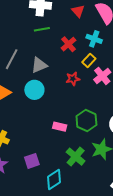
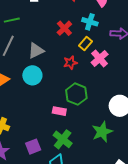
green line: (42, 29) -> (12, 20), moved
green hexagon: (86, 121) -> (76, 94), moved
green cross: (76, 157) -> (63, 139), moved

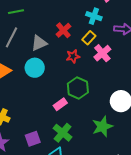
red cross: (64, 28) -> (63, 30), moved
pink rectangle: (59, 111) -> (60, 104), turned -48

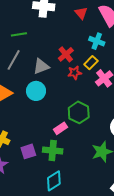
red star: (73, 56) -> (75, 73), moved
green cross: (63, 133) -> (53, 151), moved, turned -36
purple square: (33, 139) -> (28, 151), moved

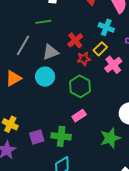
green line: (19, 34) -> (43, 22), moved
green hexagon: (79, 112) -> (80, 86), moved
pink rectangle: (61, 128) -> (79, 116), moved

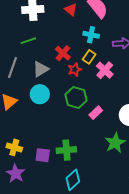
pink rectangle: (79, 116) -> (96, 113), moved
purple square: (37, 137) -> (43, 155), turned 35

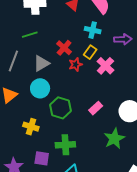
green hexagon: (76, 98) -> (61, 108), moved
yellow cross: (14, 147) -> (31, 127), moved
purple square: (43, 155) -> (42, 158), moved

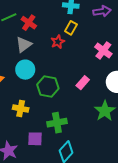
red cross: (64, 48) -> (29, 23), moved
pink cross: (105, 66) -> (103, 50), moved

